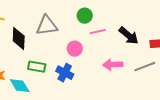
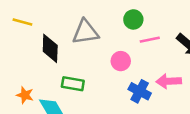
blue cross: (65, 73) -> (140, 91), moved

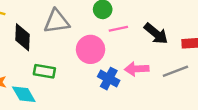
pink circle: (121, 61) -> (91, 49), size x1.5

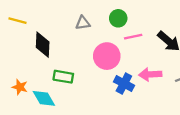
gray triangle: (57, 22) -> (83, 23), moved, size x0.6

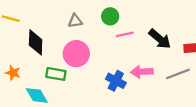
pink circle: (107, 56) -> (76, 54), moved
orange star: (20, 87) -> (13, 73), moved

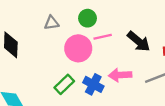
pink circle: (76, 54) -> (78, 48), moved
green rectangle: (56, 74) -> (64, 84), moved, turned -54

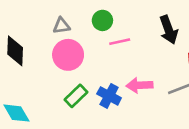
black arrow: (139, 41) -> (169, 30), moved, turned 30
pink circle: (78, 48) -> (68, 55), moved

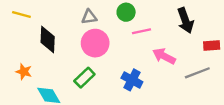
pink arrow: (140, 85) -> (164, 56), moved, turned 30
green rectangle: (76, 96) -> (84, 78), moved

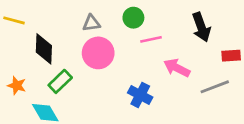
green rectangle: (84, 78) -> (60, 81), moved

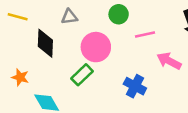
green circle: (133, 18) -> (119, 14), moved
gray triangle: (91, 23) -> (69, 17), moved
green rectangle: (60, 81) -> (82, 75), moved

